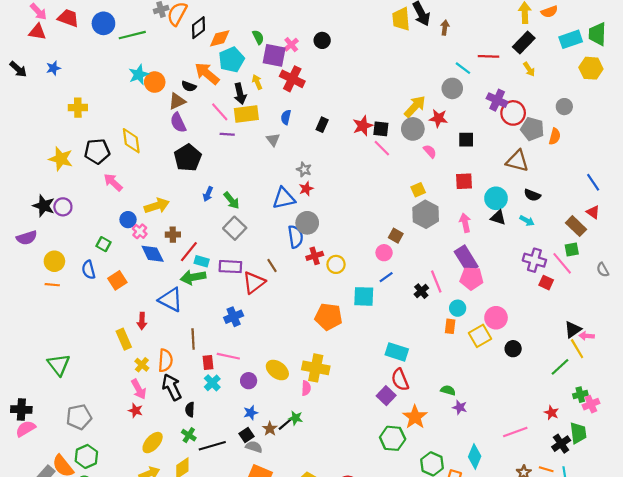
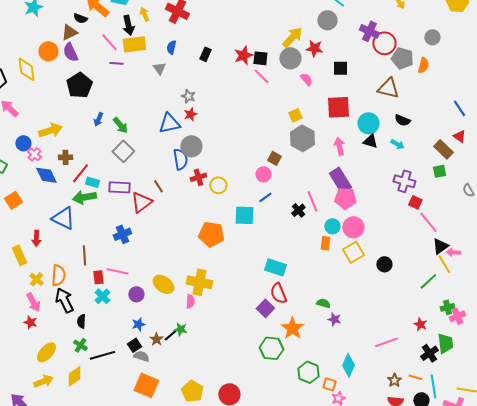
orange circle: (155, 82) -> (48, 51), moved
red square: (464, 181) -> (338, 107), size x1.4
pink line: (562, 263) -> (428, 222), moved
pink circle: (496, 318) -> (353, 227), moved

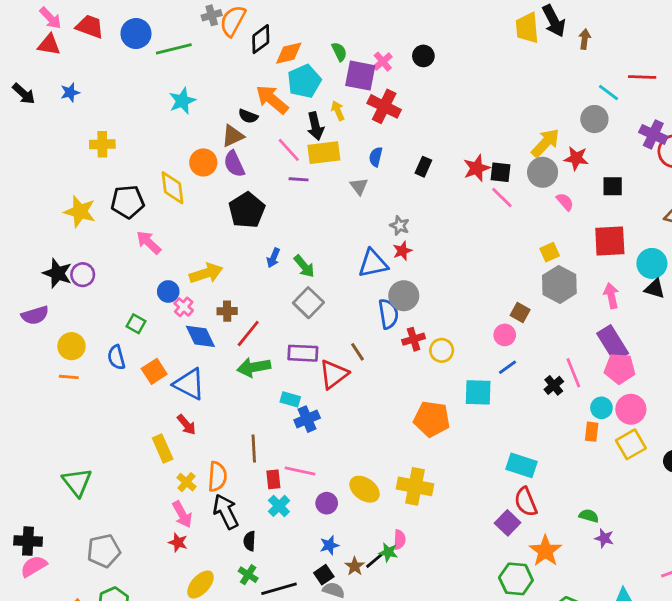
cyan rectangle: (92, 182) -> (290, 399), moved
blue triangle: (63, 218) -> (189, 384), moved
red arrow: (36, 238) -> (186, 425), turned -42
pink semicircle: (190, 301) -> (400, 540), moved

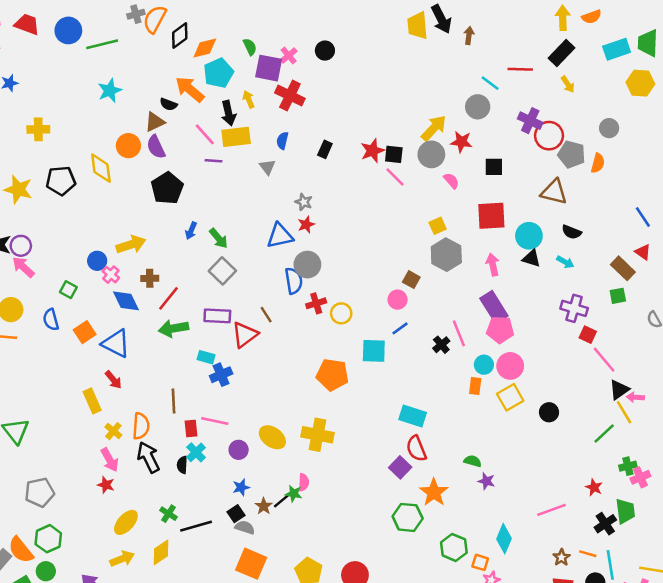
pink arrow: (149, 242) -> (23, 267), moved
black semicircle: (250, 541) -> (182, 465), moved

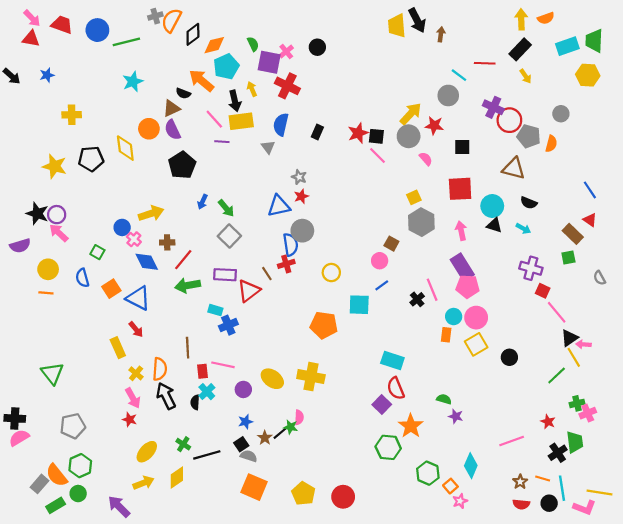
blue semicircle: (282, 141) -> (281, 124), size x1.5
red cross: (316, 303) -> (286, 264), moved
orange square: (480, 562) -> (450, 486), turned 32

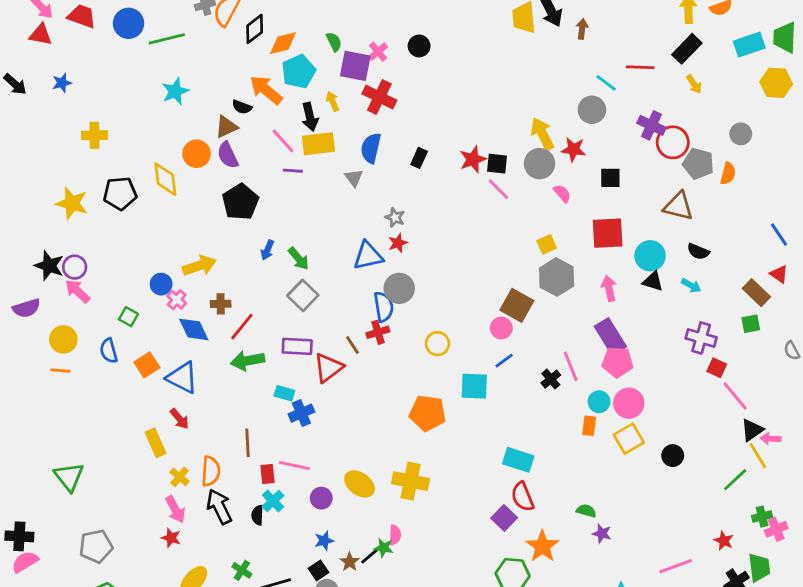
yellow arrow: (411, 114) -> (542, 134), turned -70
brown square: (391, 244) -> (517, 305), size x1.6

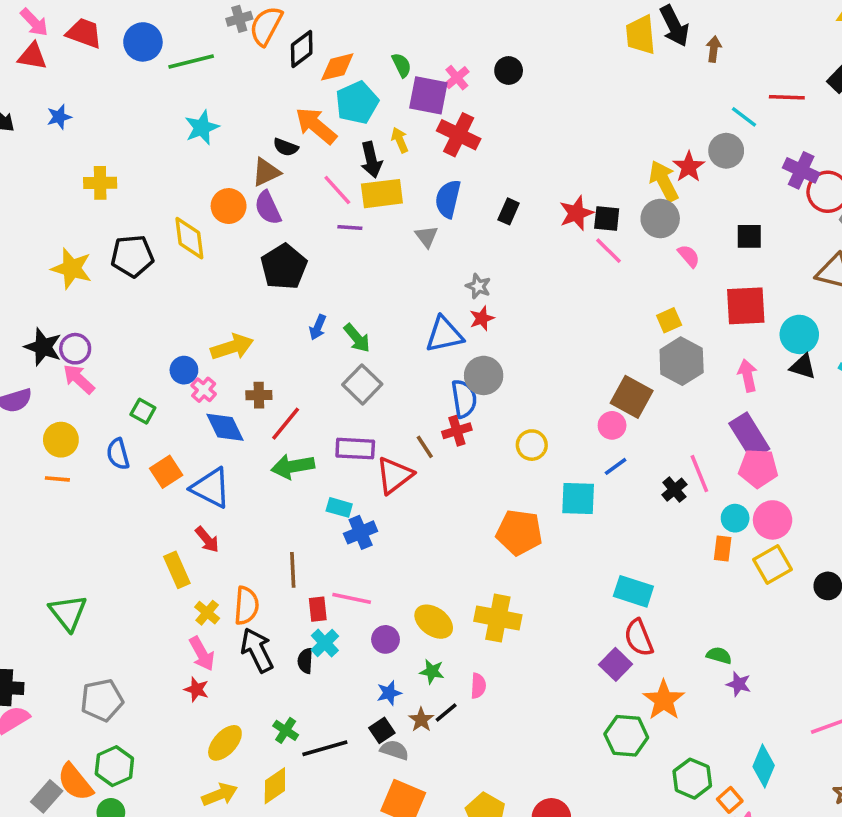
red star: (574, 149) -> (689, 167), moved, turned 30
green star: (384, 548) -> (432, 672), moved

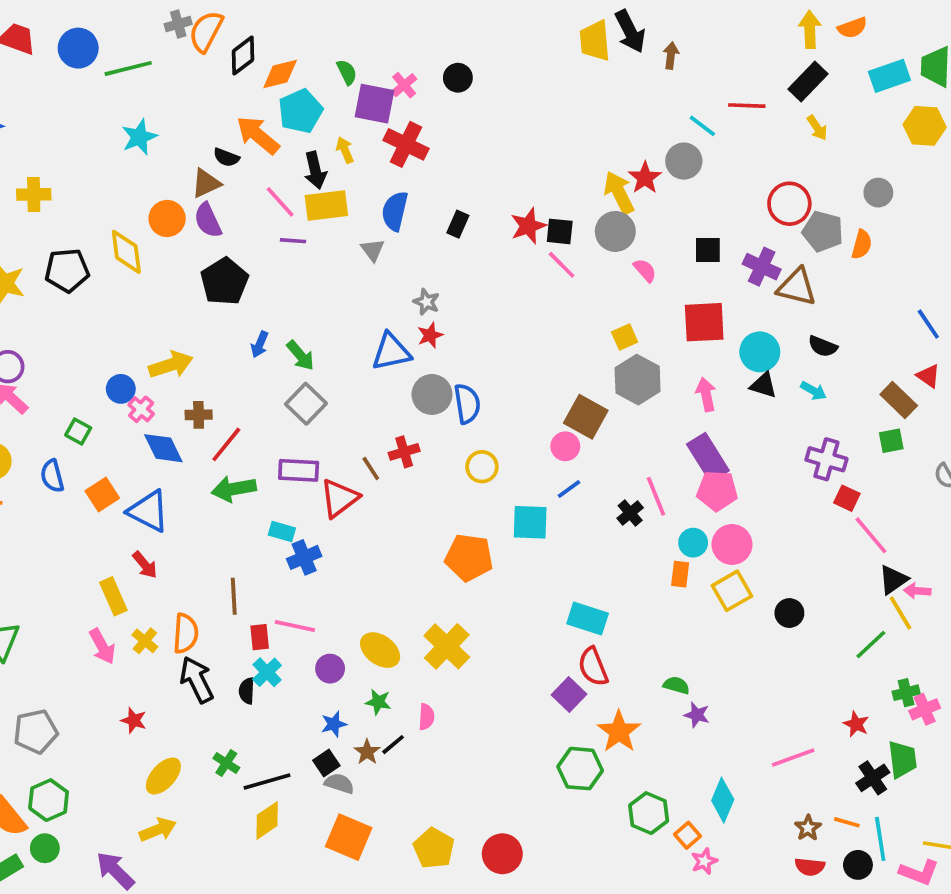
purple cross: (801, 170) -> (762, 267), moved
blue semicircle: (464, 399) -> (467, 404), moved
yellow cross: (498, 618) -> (447, 646), turned 33
pink arrow: (202, 654) -> (102, 646), moved
yellow diamond: (275, 786) -> (267, 820), moved

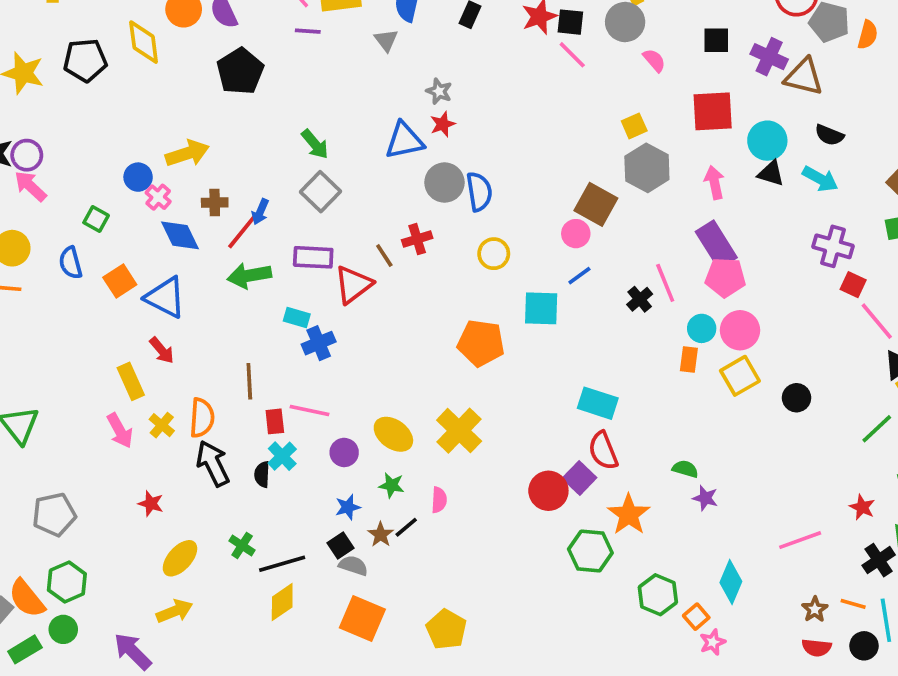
blue arrow: (260, 344) -> (260, 212), moved
cyan arrow: (813, 391) -> (820, 179), size x1.4
red circle: (502, 854) -> (548, 491), moved

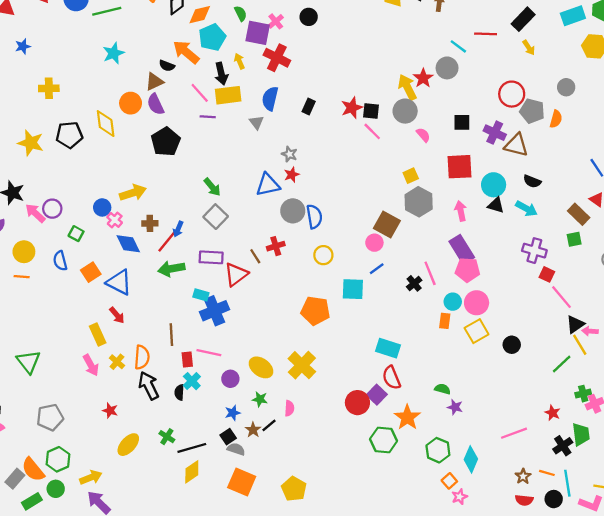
purple circle: (27, 155) -> (52, 209), moved
blue cross: (319, 343) -> (214, 311), size x1.4
green hexagon: (658, 595) -> (438, 450), moved
yellow arrow: (175, 611) -> (91, 477), moved

